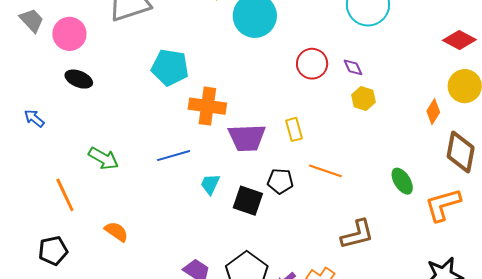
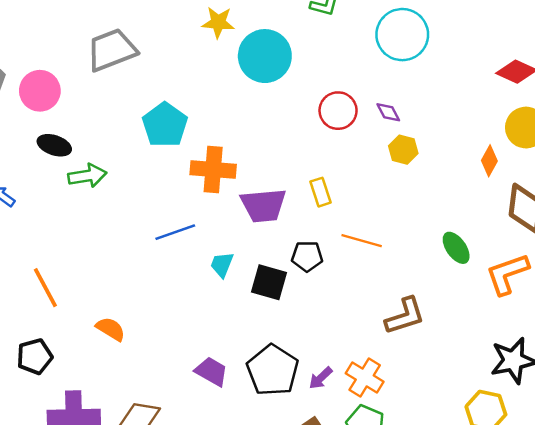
cyan pentagon: (170, 67) -> (165, 125), turned 30
green arrow: (104, 158) -> (87, 176), moved, turned -36

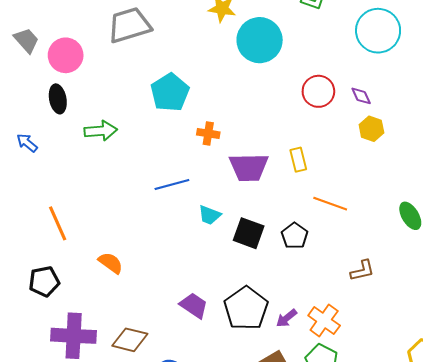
black ellipse: (54, 145) -> (58, 99), moved, turned 56
orange cross: (213, 169) -> (208, 133), size x0.6
black pentagon: (307, 256) -> (295, 236), moved, turned 30
cyan trapezoid: (222, 265) -> (210, 215), turned -95
brown L-shape: (405, 316) -> (362, 271), size x0.7

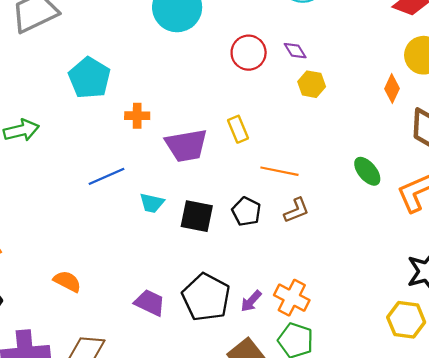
orange semicircle: (111, 263) -> (67, 281), moved
brown L-shape: (362, 271) -> (296, 210), moved

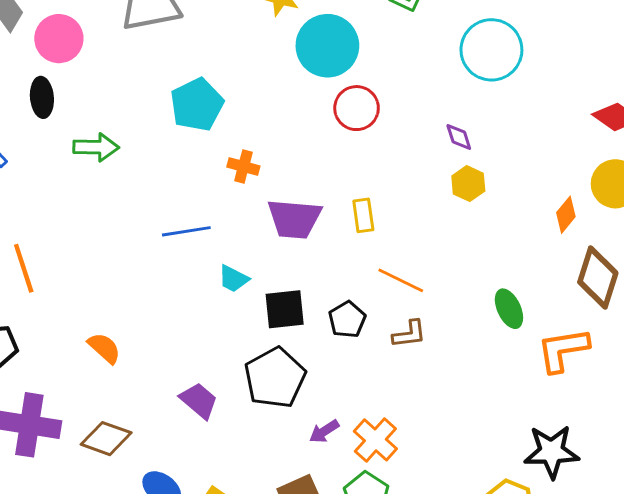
red circle: (249, 53) -> (357, 108), moved
black square: (197, 216) -> (285, 309), turned -32
black pentagon: (206, 297) -> (275, 378), moved

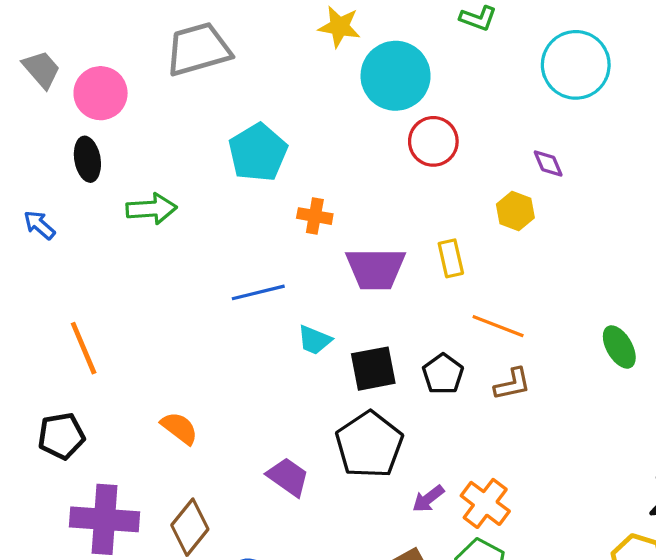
yellow hexagon: (468, 184) -> (515, 211), moved
brown diamond: (106, 439) -> (190, 527), turned -66

